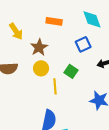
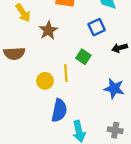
yellow circle: (41, 68) -> (45, 81), moved

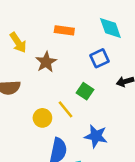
yellow line: (66, 73) -> (66, 109), turned -35
blue star: (114, 89) -> (96, 136), moved

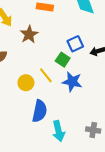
blue square: (100, 58) -> (75, 44), moved
blue star: (96, 136) -> (72, 82), moved

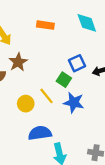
brown star: (29, 34) -> (18, 62), moved
blue semicircle: (40, 111) -> (40, 133), turned -110

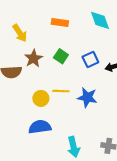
green square: (64, 80) -> (61, 56), moved
yellow line: (46, 96) -> (61, 91), turned -49
blue semicircle: (40, 133) -> (40, 127), moved

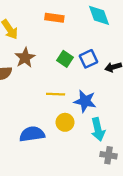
green square: (61, 56) -> (65, 59), moved
yellow circle: (41, 98) -> (65, 122), moved
cyan arrow: (74, 147) -> (98, 129), moved

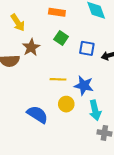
green square: (65, 59) -> (61, 38), moved
blue square: (89, 59) -> (87, 48), turned 35
blue semicircle: (32, 134) -> (37, 114), turned 40

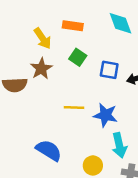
yellow arrow: (18, 23) -> (43, 38), moved
yellow circle: (66, 104) -> (93, 165), moved

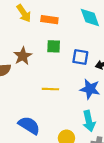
yellow arrow: (43, 38) -> (24, 13), moved
green square: (78, 57) -> (54, 46), turned -32
blue star: (105, 115) -> (90, 89), moved

